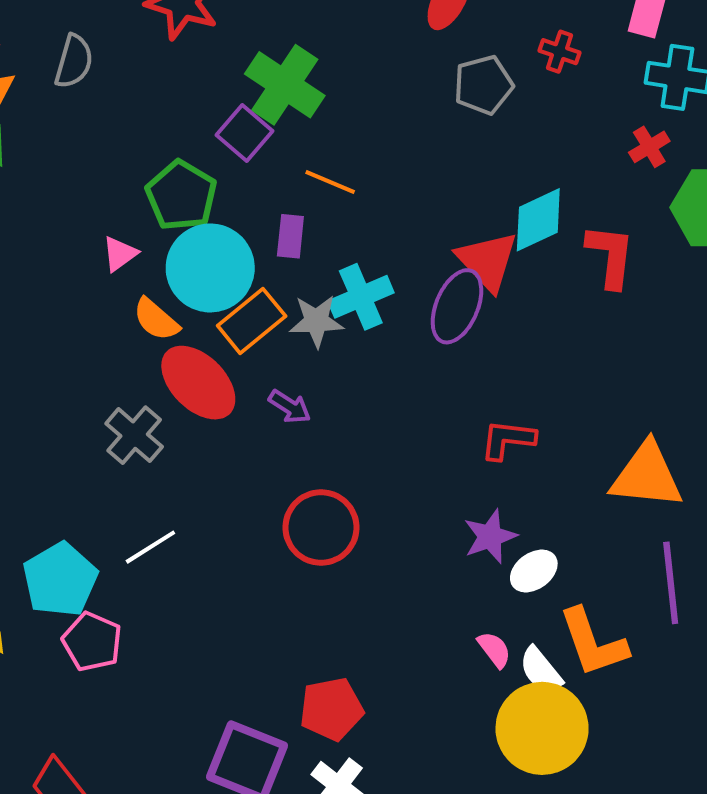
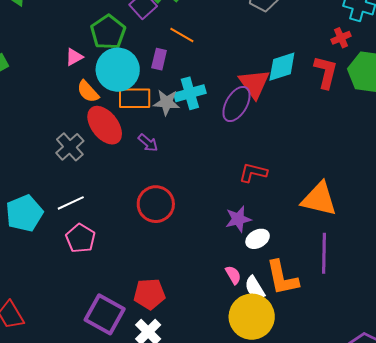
red L-shape: (611, 256) -> (326, 72), moved
orange rectangle: (252, 321) -> (135, 98), turned 32
pink pentagon: (92, 642) -> (80, 238), moved

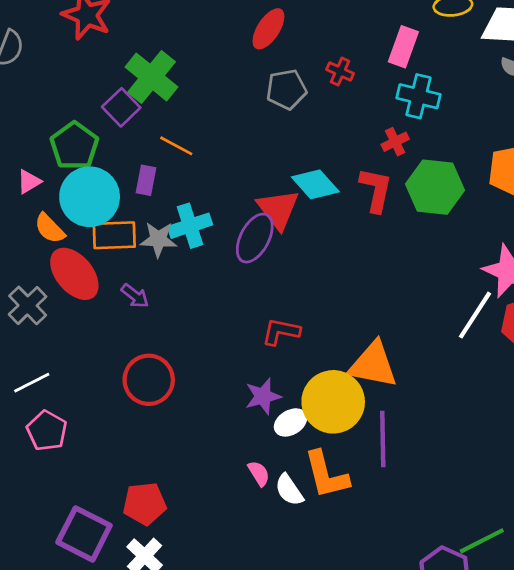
cyan diamond: (282, 67) -> (315, 184), turned 68
yellow circle: (252, 317) -> (333, 402), moved

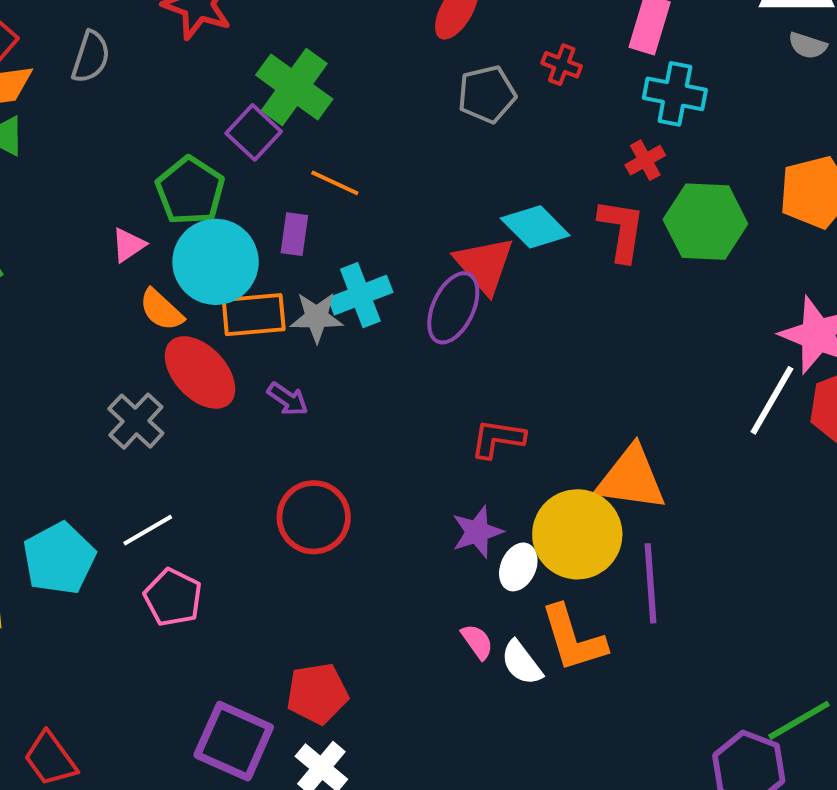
white ellipse: (290, 422) -> (518, 567), turned -32

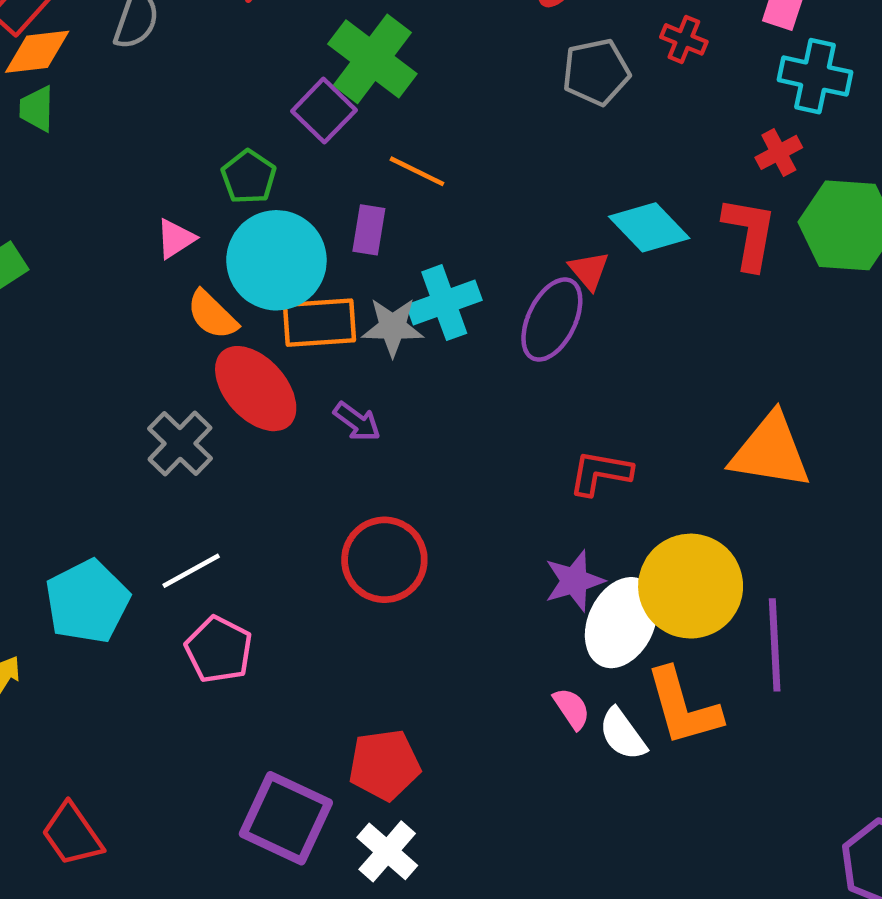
green pentagon: (190, 191) -> (249, 177), size x0.7
red triangle: (484, 265) -> (589, 270), size x0.6
orange triangle: (631, 478) -> (770, 451), moved
white ellipse: (518, 567) -> (621, 623), size x1.6

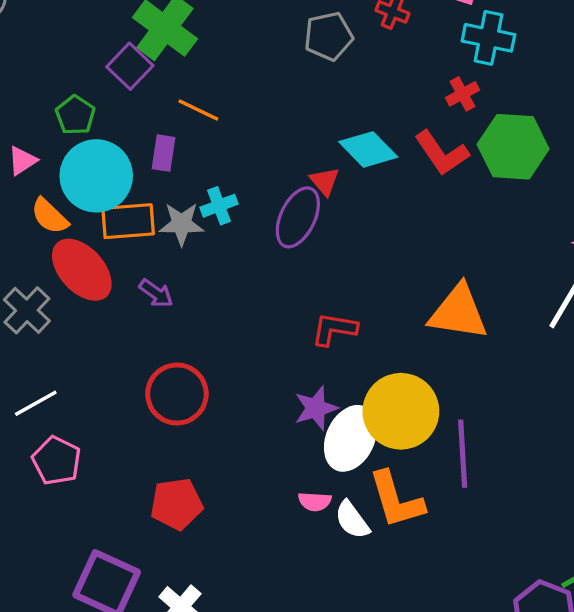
red L-shape: (750, 233) -> (442, 153), turned 136
cyan cross: (444, 303) -> (219, 206), size x0.7
pink semicircle: (572, 709) -> (315, 501), turned 128
red pentagon: (384, 765) -> (177, 504), moved

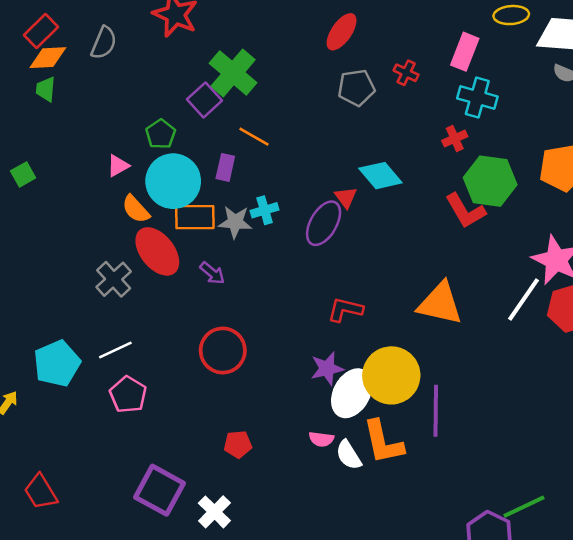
red L-shape: (442, 153) -> (465, 211), moved
red pentagon: (177, 504) -> (238, 444), moved, size x0.7

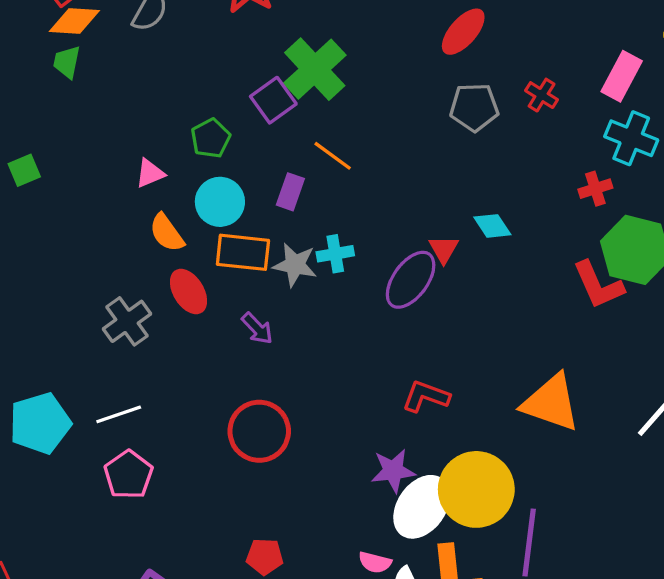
cyan diamond: (380, 176) -> (492, 226), size x0.7
cyan circle: (173, 181) -> (220, 202), size x0.7
red ellipse: (157, 251) -> (189, 292), size x0.7

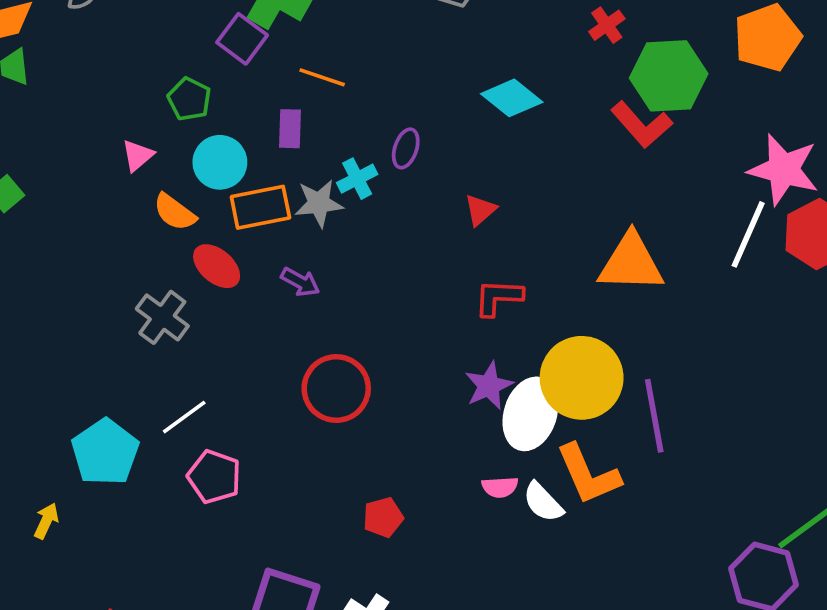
cyan diamond: (492, 226) -> (512, 98), size x1.4
red triangle: (444, 249) -> (480, 210), moved, turned 36
purple ellipse: (411, 280) -> (406, 148), moved, size x0.6

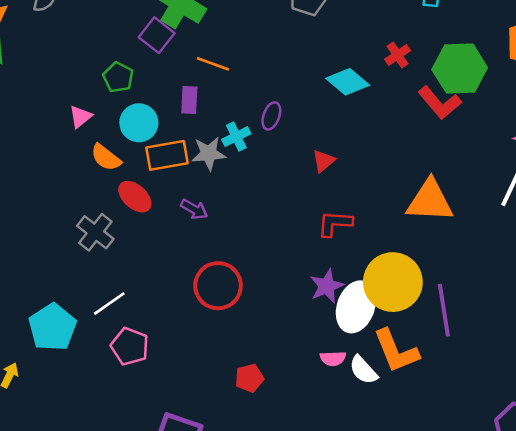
red cross: (607, 25) -> (398, 55), moved

